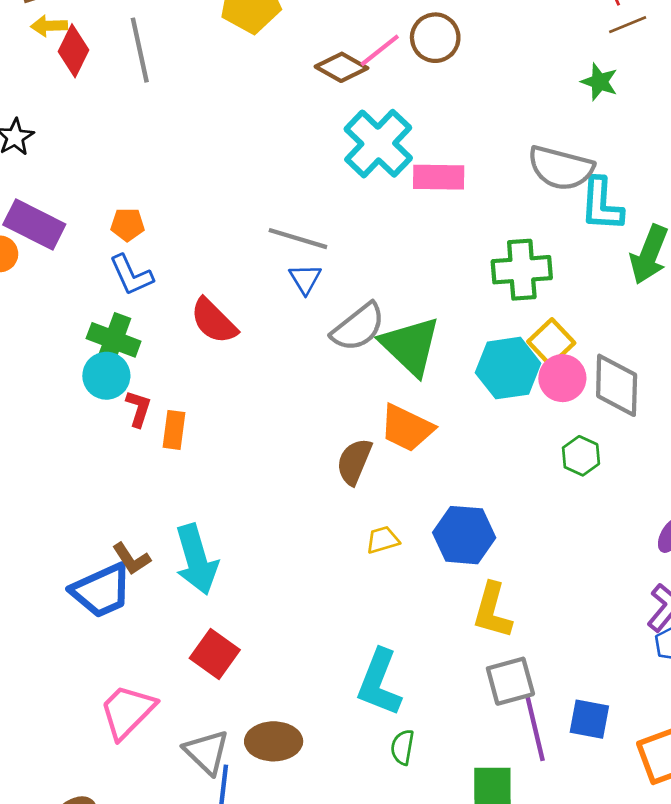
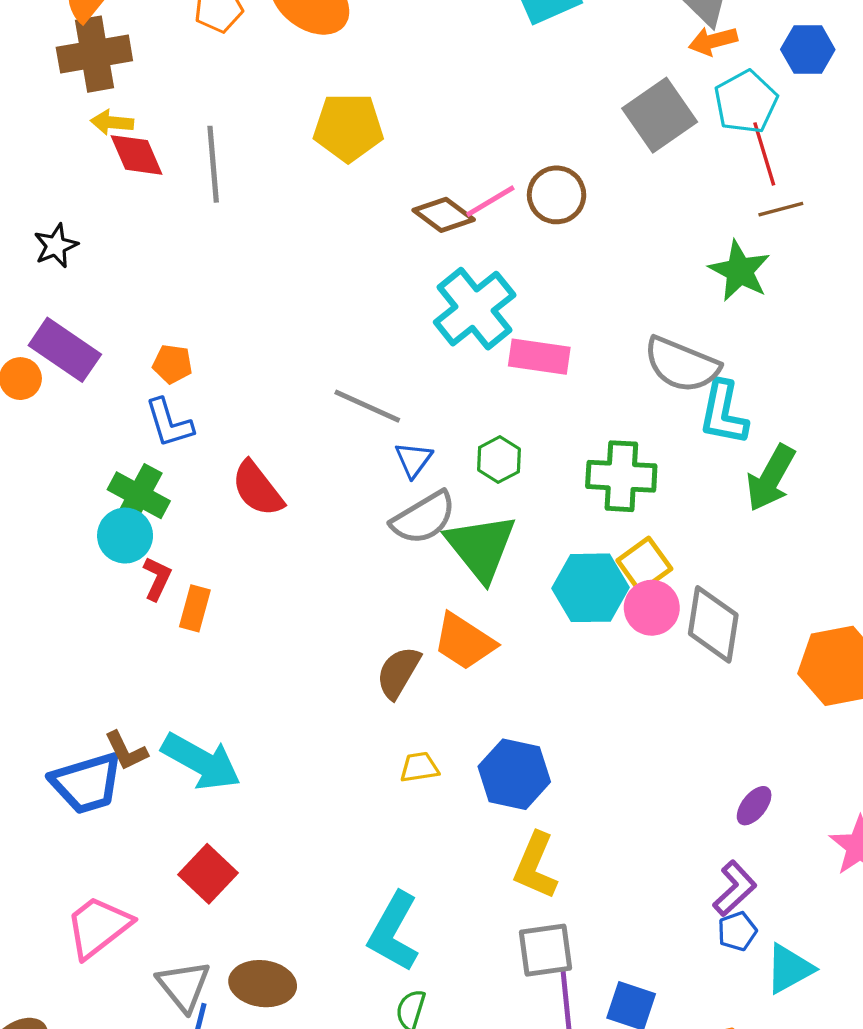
red diamond: (73, 51) -> (136, 155), turned -57
green star: (599, 82) -> (740, 271), size x1.4
blue triangle: (305, 279) -> (414, 460), moved
green hexagon: (581, 456) -> (499, 460), moved
cyan arrow: (196, 559) -> (201, 762), turned -52

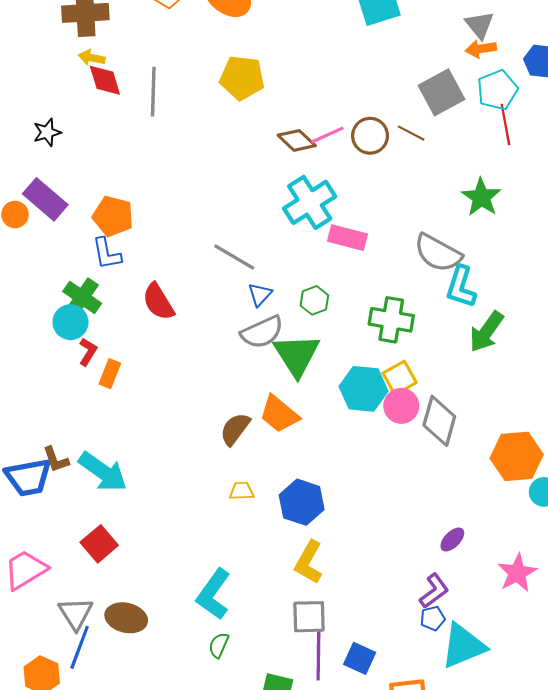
brown line: (781, 209) -> (411, 133), moved, turned 36
orange pentagon: (172, 364) -> (113, 216), size x1.6
cyan triangle: (789, 969) -> (463, 646), size x1.4

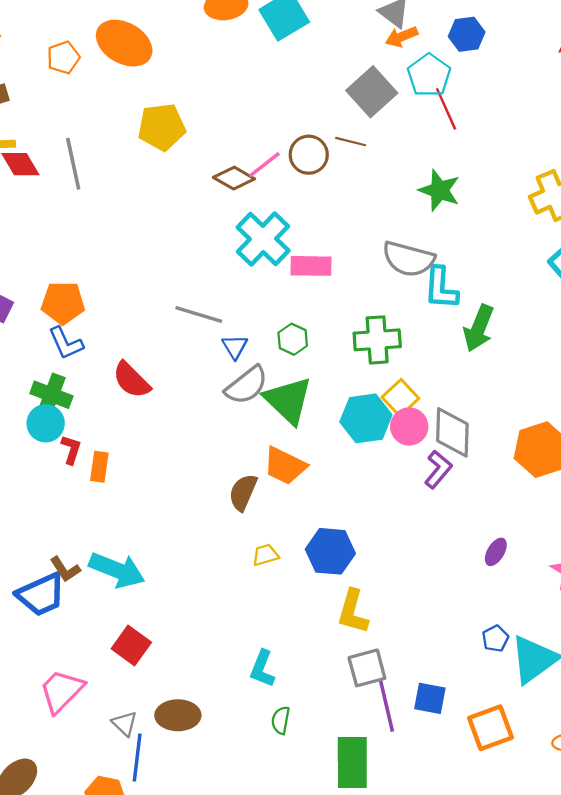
purple L-shape: (434, 591) -> (438, 469), moved
cyan L-shape: (213, 594) -> (262, 669), size x0.7
gray triangle: (76, 614) -> (125, 724), size x0.7

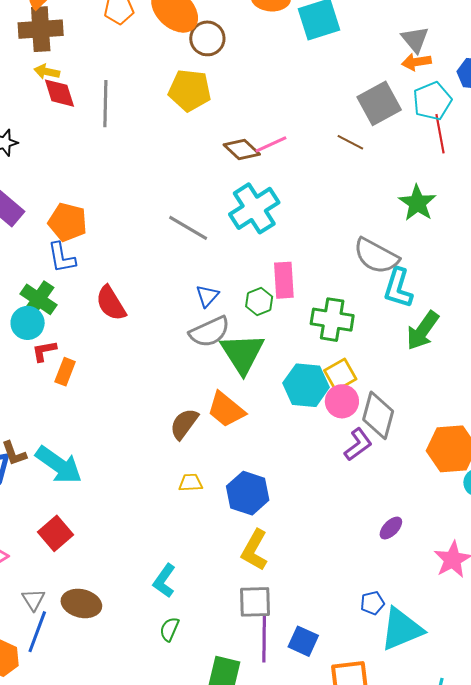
brown circle: (309, 155) -> (207, 38), moved
pink rectangle: (311, 266) -> (284, 280), moved, turned 72
gray line: (199, 314) -> (188, 228), moved
red L-shape: (71, 450) -> (44, 351), turned -132

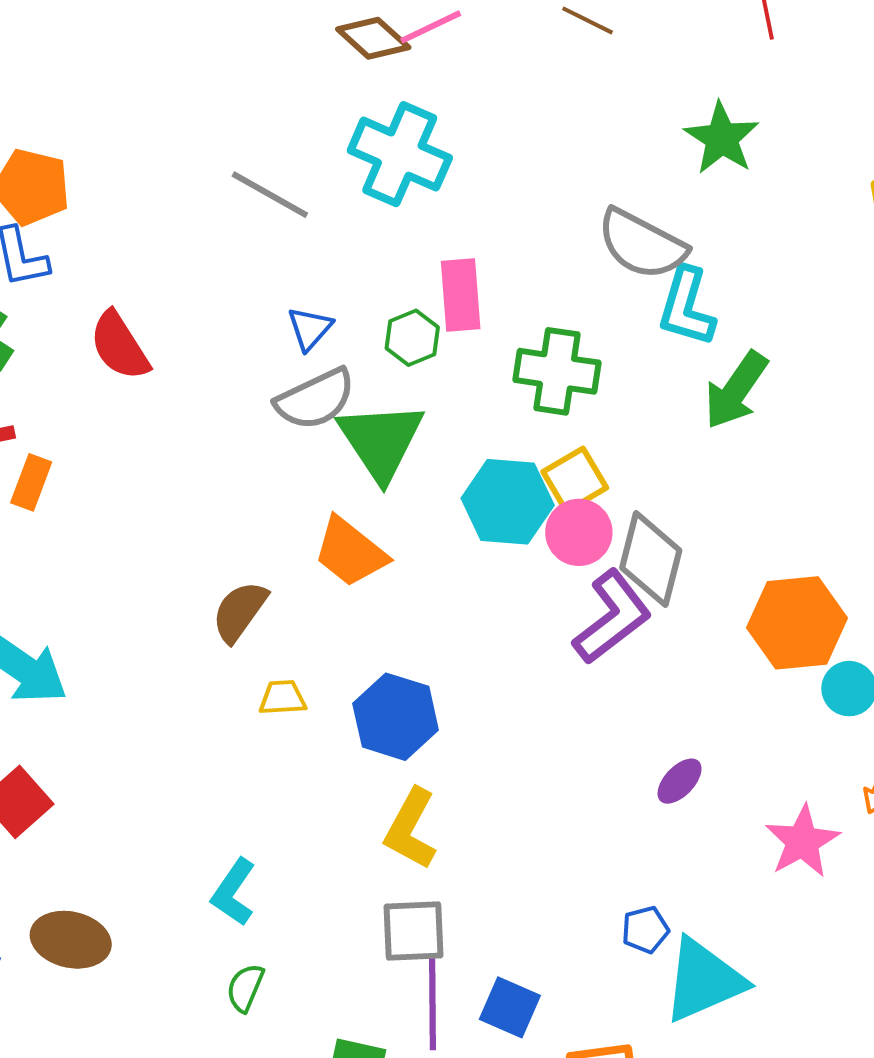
cyan cross: (254, 208) -> (400, 154), turned -33
brown semicircle: (184, 424) -> (240, 611), moved
purple L-shape: (358, 445) -> (612, 617), size x1.4

